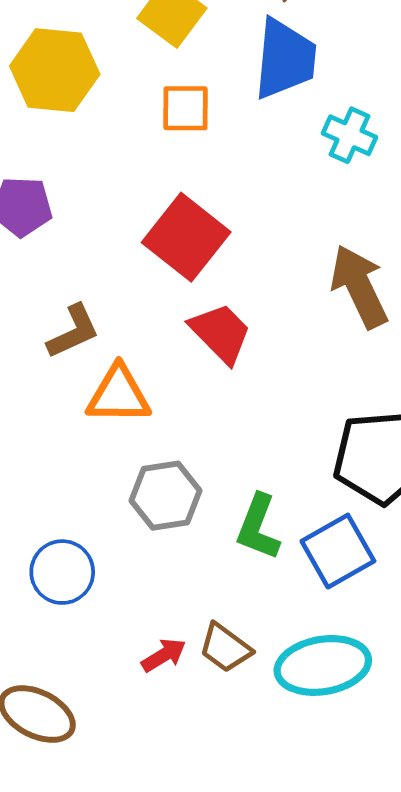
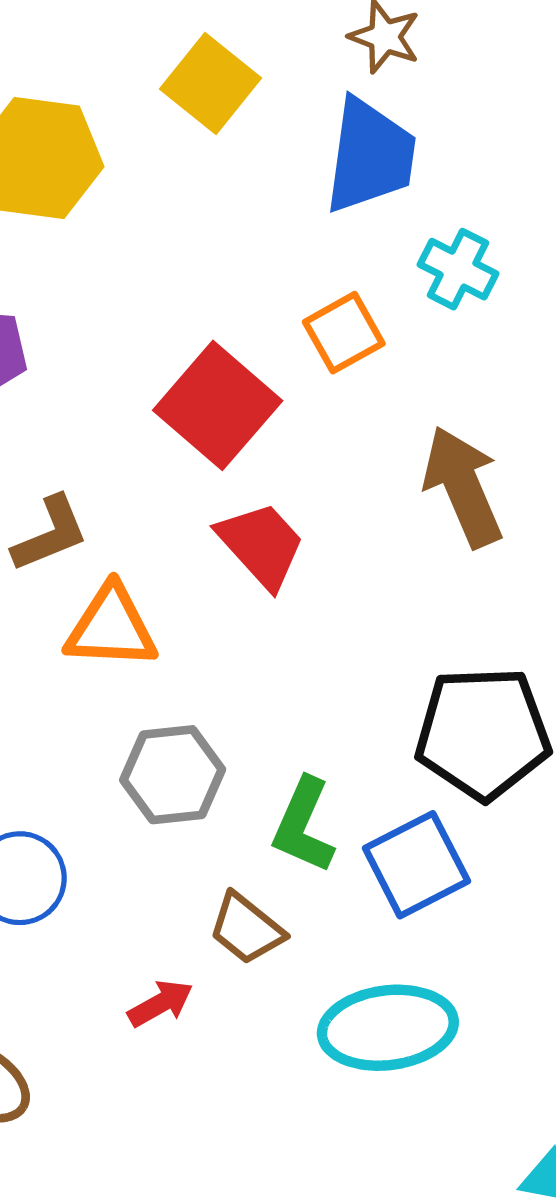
orange square: (186, 108) -> (344, 333), moved, turned -32
brown trapezoid: (225, 648) -> (246, 929), moved

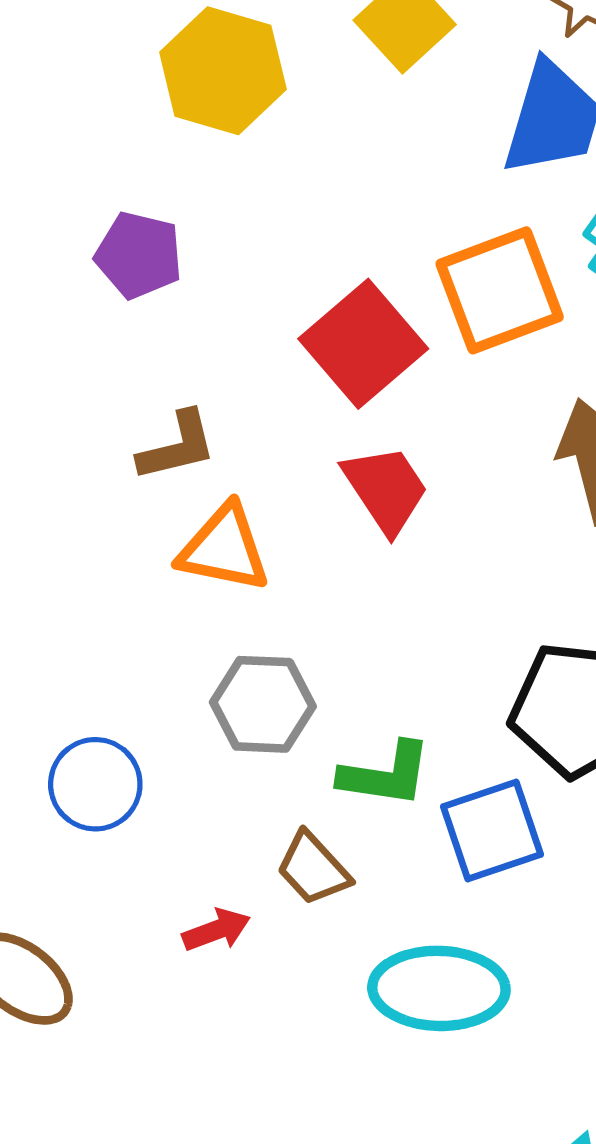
orange square: (344, 333) -> (500, 290), size x1.6
green L-shape: (303, 825) -> (385, 774), turned -114

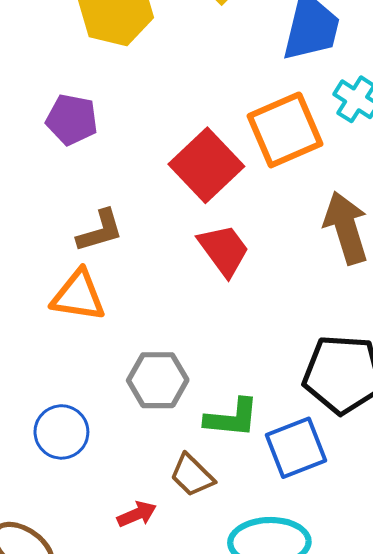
orange triangle: (224, 548) -> (78, 296), moved

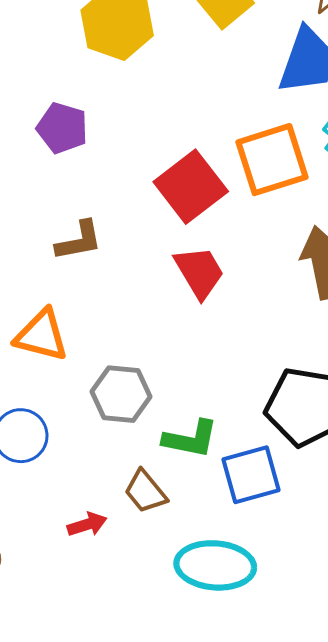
orange triangle: (78, 296) -> (42, 335), moved

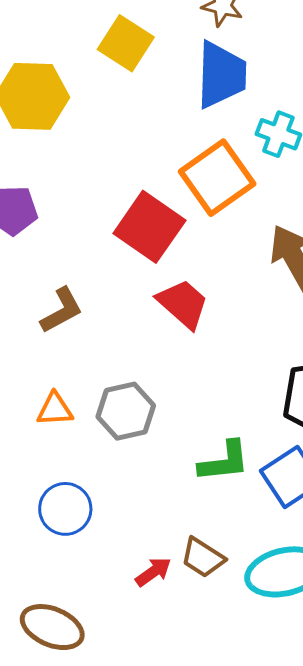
orange triangle: (42, 335) -> (55, 409), size x0.7
gray hexagon: (121, 394) -> (126, 411), moved
brown trapezoid: (145, 492) -> (203, 558), moved

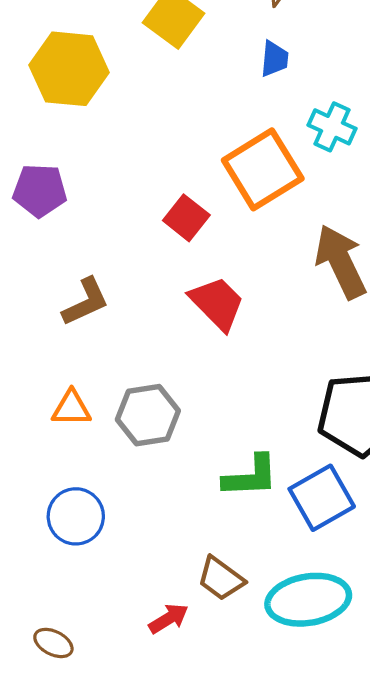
blue trapezoid: (221, 75) -> (274, 59), size x0.5
red square: (149, 227) -> (186, 218), size x0.6
red arrow: (153, 572) -> (169, 619), moved
brown ellipse: (52, 627) -> (53, 643), size x0.6

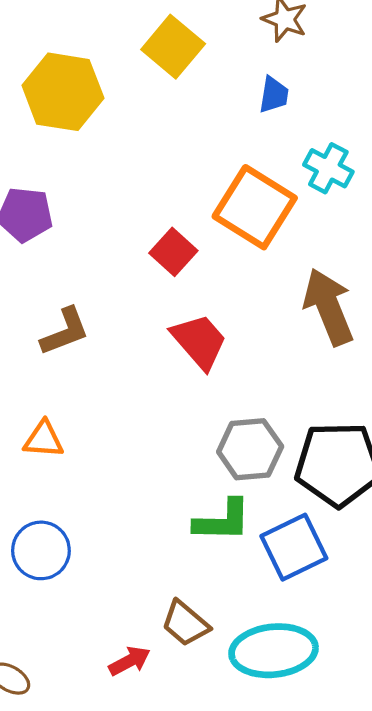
orange square: (263, 169) -> (255, 207), turned -30
gray hexagon: (148, 415) -> (250, 449), moved

